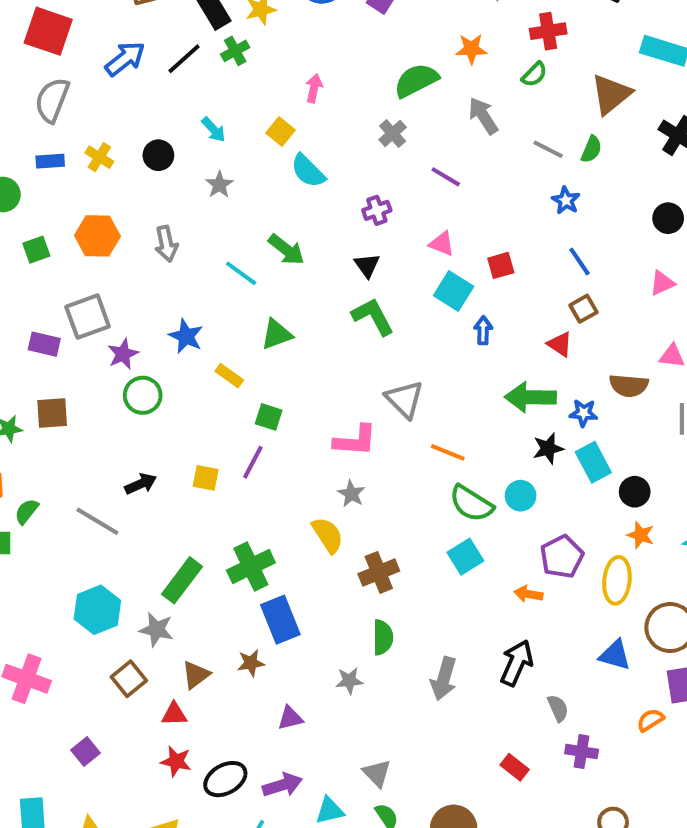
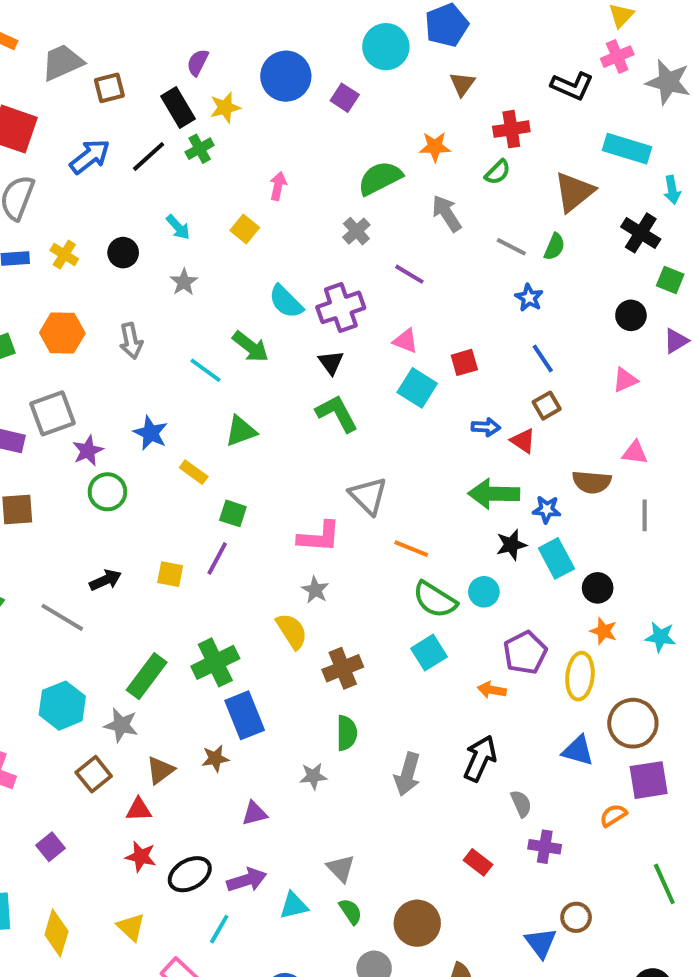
cyan semicircle: (308, 171) -> (286, 302), moved
purple cross: (377, 210) -> (341, 307), size x1.6
blue arrow: (483, 330) -> (486, 427), moved, turned 92

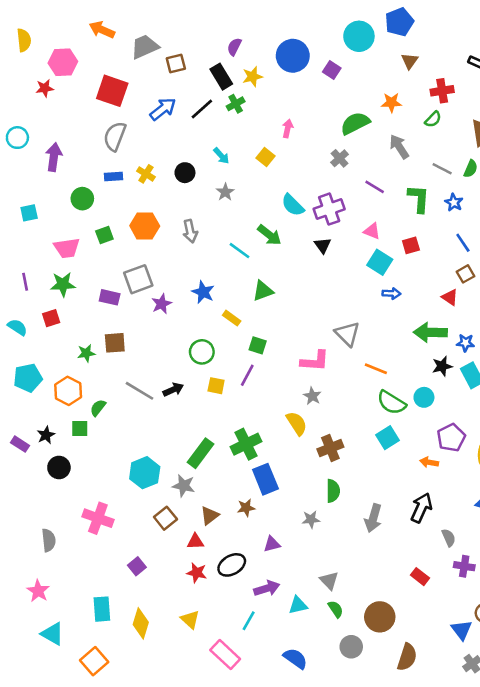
green L-shape: (337, 413) -> (419, 199), moved, turned 32
blue arrow: (486, 427) -> (391, 293), moved
green circle: (107, 492) -> (202, 352), moved
gray line: (62, 617) -> (139, 391), moved
black ellipse: (190, 874) -> (232, 565), moved

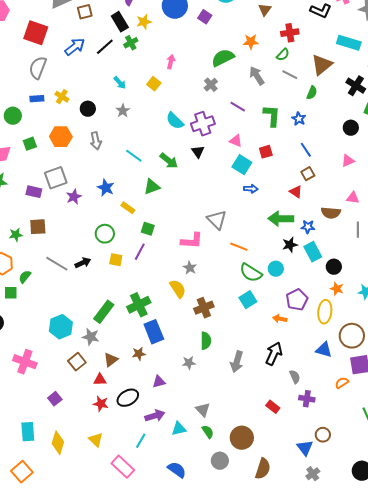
gray line: (442, 169) -> (290, 75), moved
black circle: (185, 173) -> (88, 109), moved
green arrow: (269, 235) -> (169, 161), moved

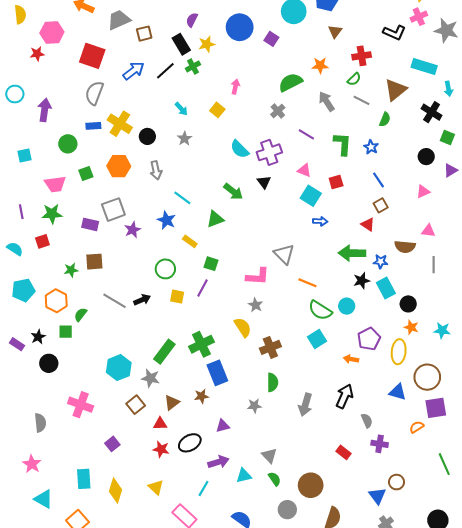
yellow cross: (62, 97) -> (120, 124), size x1.6
cyan line: (134, 156) -> (182, 198), moved

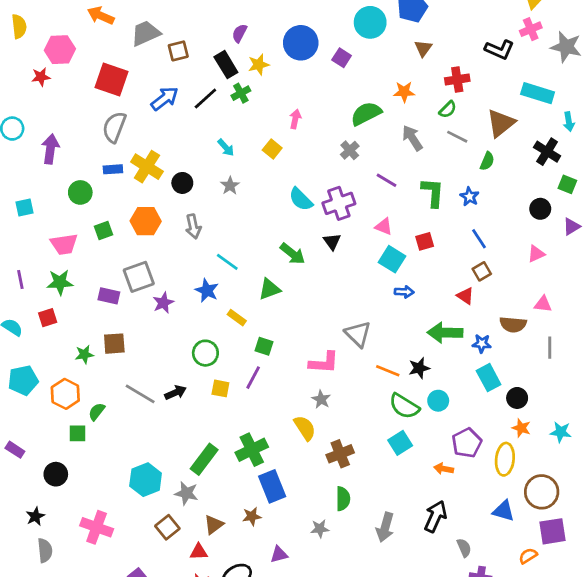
black star: (362, 281) -> (419, 368), moved
black star: (38, 337) -> (35, 516), moved

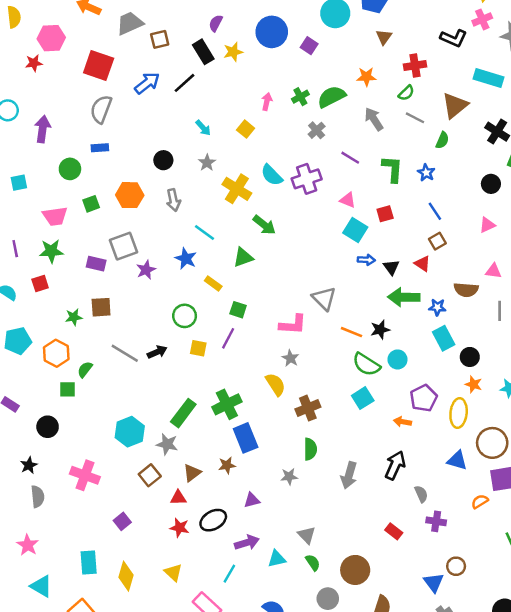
green cross: (241, 93) -> (300, 97), moved
yellow cross: (147, 167) -> (237, 189), moved
black triangle: (332, 241) -> (391, 267), moved

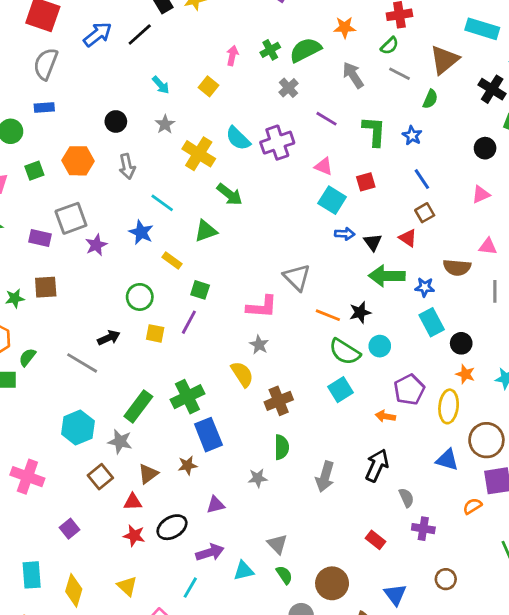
gray line: (125, 353) -> (82, 363), moved
blue triangle: (434, 582) -> (395, 595), moved

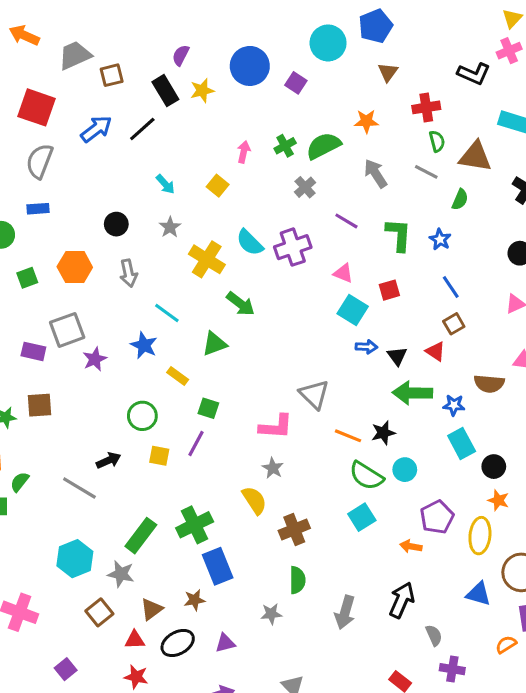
green semicircle: (390, 46) -> (437, 141), moved, turned -60
brown triangle: (444, 60) -> (475, 157), turned 48
black ellipse: (172, 527) -> (178, 643), moved

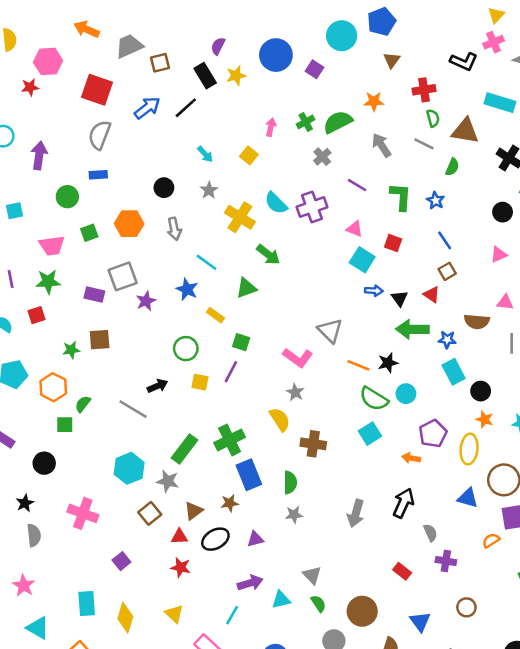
red square: (389, 290) -> (393, 243), turned 36
pink L-shape: (276, 427) -> (298, 358), turned 32
brown cross: (294, 529) -> (313, 444), turned 30
green semicircle: (297, 580) -> (290, 482), moved

